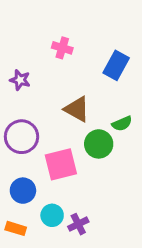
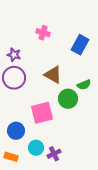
purple circle: (21, 137) -> (14, 78), moved

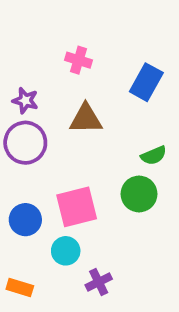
brown triangle: (53, 75) -> (86, 119), moved, turned -30
green circle: (68, 99) -> (139, 194), moved
blue circle: (16, 131) -> (25, 220), moved
cyan circle: (36, 148) -> (66, 251), moved

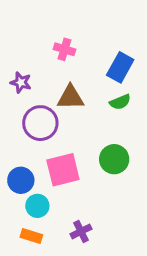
purple circle: (25, 143) -> (40, 123), moved
green semicircle: (154, 155) -> (120, 102), moved
cyan circle: (66, 251) -> (37, 206), moved
orange rectangle: (20, 287) -> (31, 236), moved

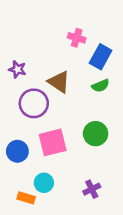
pink cross: (64, 49) -> (77, 38), moved
brown triangle: (70, 97) -> (59, 82), turned 35
cyan circle: (37, 206) -> (44, 183), moved
purple cross: (81, 231) -> (92, 189), moved

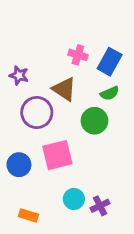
pink cross: (77, 38) -> (78, 55), moved
green circle: (96, 134) -> (94, 121), moved
cyan circle: (44, 183) -> (74, 199), moved

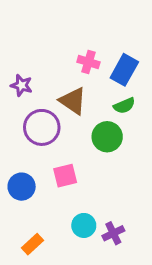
pink square: (57, 155) -> (65, 176), size x0.7
orange rectangle: (29, 215) -> (32, 244), turned -60

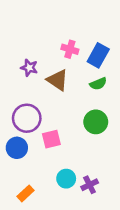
purple star: (22, 85) -> (29, 68), moved
purple circle: (42, 127) -> (27, 118), moved
green circle: (107, 137) -> (96, 122), moved

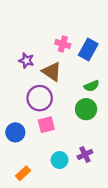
green semicircle: (98, 84) -> (92, 86), moved
purple circle: (27, 118) -> (40, 98), moved
purple cross: (90, 185) -> (85, 154), moved

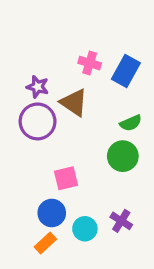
purple circle: (40, 98) -> (38, 121), moved
blue circle: (15, 132) -> (52, 213), moved
purple cross: (85, 154) -> (121, 221), turned -32
orange rectangle: (23, 173) -> (45, 243), moved

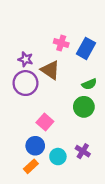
pink square: (66, 178) -> (45, 122), turned -35

